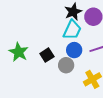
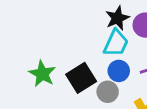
black square: (47, 55) -> (81, 78), size x1.5

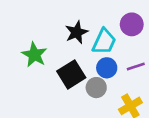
black star: (117, 18) -> (76, 32), moved
green star: (42, 74) -> (34, 55), moved

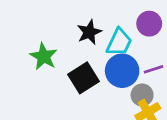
blue circle: (107, 68) -> (122, 71), size x1.5
gray circle: (96, 88) -> (142, 95), moved

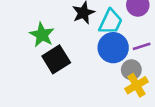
black square: (84, 78) -> (56, 59), moved

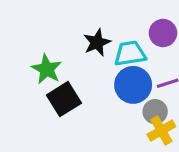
cyan trapezoid: (111, 22) -> (130, 53), turned -124

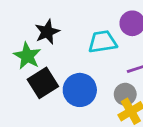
black star: (97, 42) -> (47, 32), moved
blue circle: (133, 85) -> (80, 90), moved

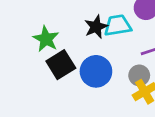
black star: (47, 32) -> (96, 27), moved

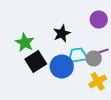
cyan trapezoid: (118, 25) -> (78, 56), moved
gray circle: (139, 75) -> (94, 58), moved

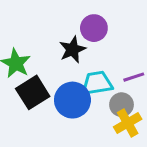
purple circle: (99, 20) -> (94, 28), moved
gray circle: (94, 58) -> (122, 105), moved

